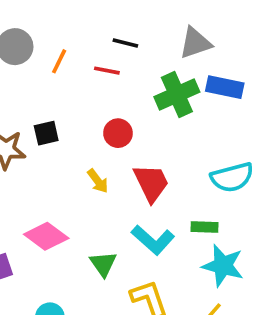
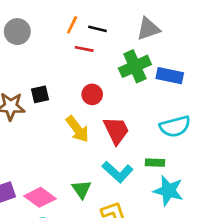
orange line: (59, 61) -> (72, 25), moved
blue rectangle: (225, 87) -> (170, 76), moved
yellow arrow: (98, 181) -> (77, 129), size x1.5
pink diamond: (46, 236) -> (40, 197), moved

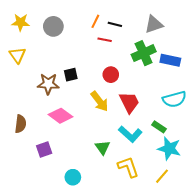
green rectangle: (155, 163) -> (159, 127), turned 32
pink diamond: (40, 197) -> (61, 116), moved

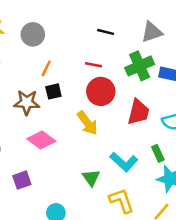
orange line: (95, 21) -> (46, 68), moved
red line: (105, 40) -> (94, 65), moved
red circle: (111, 75) -> (101, 91), size x1.5
red trapezoid: (129, 102) -> (138, 112), moved, turned 40
green rectangle: (159, 127) -> (158, 153), turned 32

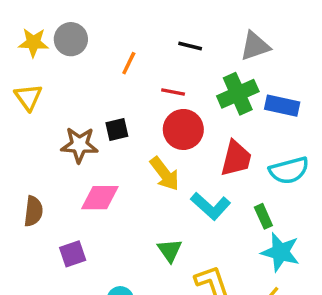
gray circle: (33, 34) -> (71, 39), moved
orange line: (46, 68) -> (129, 63), moved
pink diamond: (41, 140) -> (100, 198), turned -36
cyan L-shape: (124, 162) -> (211, 206), moved

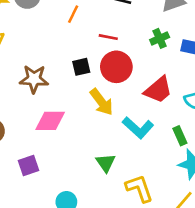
green cross: (238, 94) -> (160, 38), size x0.6
black square: (117, 129) -> (81, 67), moved
red trapezoid: (236, 158) -> (158, 90), turned 36

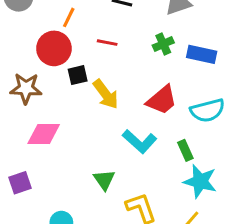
red circle: (116, 67) -> (54, 48), moved
yellow arrow: (101, 102) -> (106, 94), moved

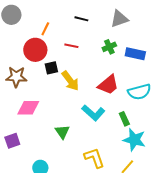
green triangle: (104, 180) -> (62, 132), moved

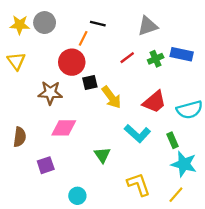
black line: (81, 19) -> (98, 24), moved
gray triangle: (119, 19) -> (148, 26), moved
red line: (71, 46) -> (127, 58), moved, turned -48
blue rectangle: (135, 54) -> (182, 54), moved

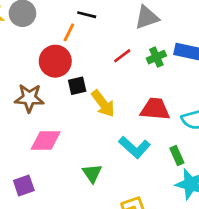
red trapezoid: (154, 102) -> (155, 109), turned -135

